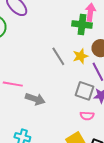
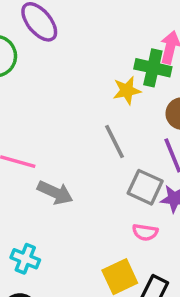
gray line: (58, 56) -> (114, 142), moved
yellow star: (80, 56) -> (127, 91), moved

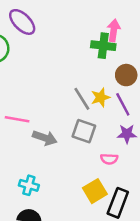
yellow star: (127, 91) -> (100, 97), moved
gray square: (145, 187) -> (84, 131), moved

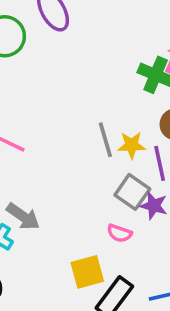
gray square: (84, 131) -> (132, 192), moved
gray arrow: (45, 138) -> (23, 216), moved

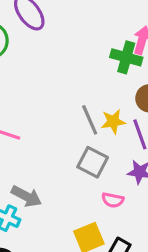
gray square: (132, 192) -> (93, 162), moved

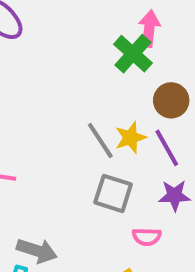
green cross: (126, 57) -> (133, 54), turned 36

